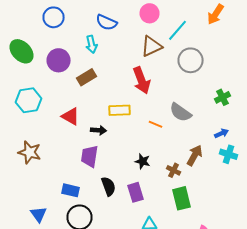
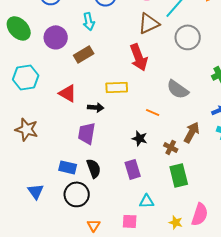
orange line: (156, 124) -> (153, 112), moved
black semicircle: (108, 186) -> (94, 168), moved

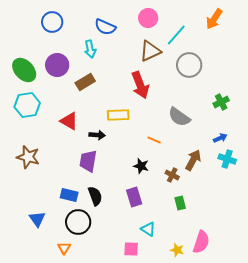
green ellipse: (19, 28) -> (24, 70), moved
green rectangle: (179, 175) -> (180, 203), size x0.6
cyan triangle: (147, 201) -> (148, 229), turned 35
orange triangle: (94, 225) -> (64, 248), moved

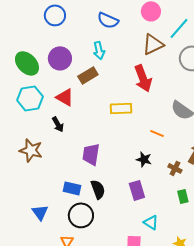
cyan arrow: (90, 49) -> (99, 50), moved
red triangle: (69, 121) -> (65, 97), moved
black arrow: (97, 135) -> (58, 124), moved, turned 56

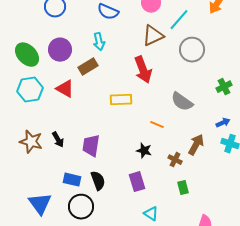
black arrow: (58, 124) -> (58, 140), moved
blue triangle: (40, 212) -> (40, 204), size x1.4

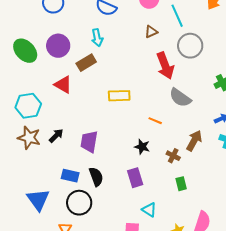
cyan line: (179, 20) -> (177, 16), turned -65
brown triangle: (153, 36) -> (151, 32), size x0.6
red arrow: (143, 70) -> (165, 66), moved
cyan hexagon: (30, 90) -> (28, 106), moved
black arrow: (58, 140) -> (56, 136), turned -105

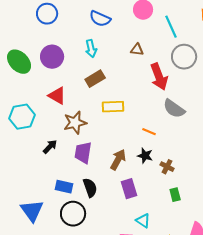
brown triangle: (151, 32) -> (137, 50), moved, turned 32
brown rectangle: (86, 63) -> (95, 79), moved
brown star: (29, 138) -> (75, 123), moved, turned -30
brown arrow: (194, 141) -> (118, 160), moved
black star: (142, 147) -> (145, 156), moved

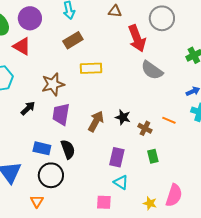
red triangle: (57, 96) -> (22, 46), moved
orange line: (149, 132) -> (169, 120), moved
purple rectangle: (129, 189) -> (117, 157), moved, turned 30

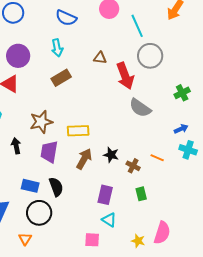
brown triangle: (115, 11) -> (100, 58), moved
yellow rectangle: (91, 68) -> (78, 131), moved
black arrow: (28, 108) -> (16, 146), turned -56

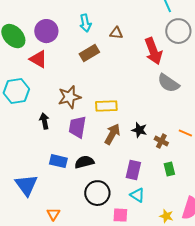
brown triangle: (100, 58) -> (116, 33), moved
black semicircle: (56, 187) -> (84, 162), turned -84
black circle: (39, 213) -> (97, 193), moved

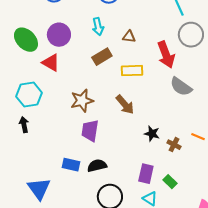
yellow rectangle: (106, 106) -> (132, 71), moved
black arrow: (44, 121) -> (24, 125), moved
brown arrow: (112, 134) -> (125, 105), moved, turned 110
green rectangle: (169, 169) -> (170, 182), moved, turned -32

